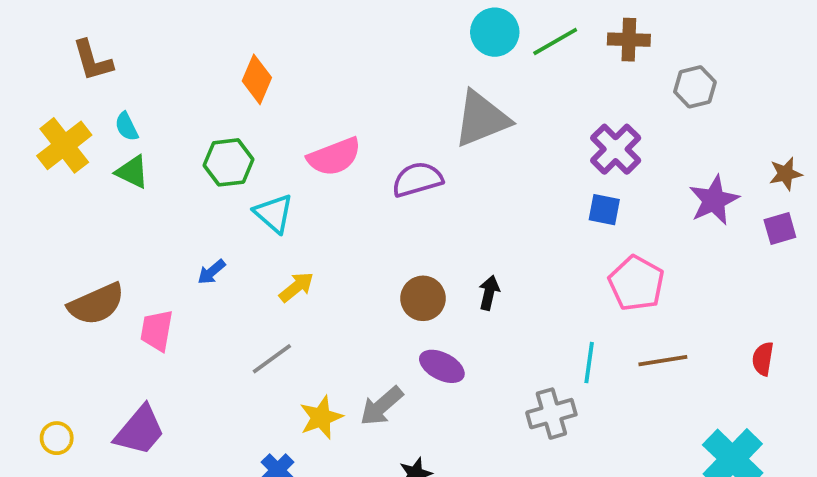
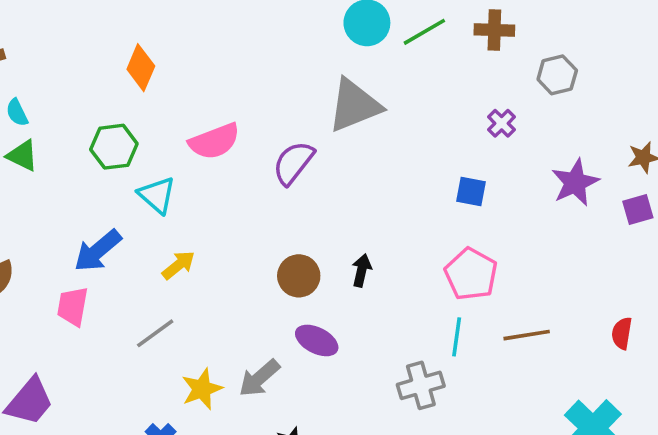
purple cross: (616, 149) -> (502, 123), moved, size x0.6
purple semicircle: (417, 179) -> (293, 163), turned -36
blue arrow: (212, 272) -> (98, 251), size x1.8
pink pentagon: (636, 283) -> (471, 274), moved
pink trapezoid: (157, 330) -> (73, 306), moved

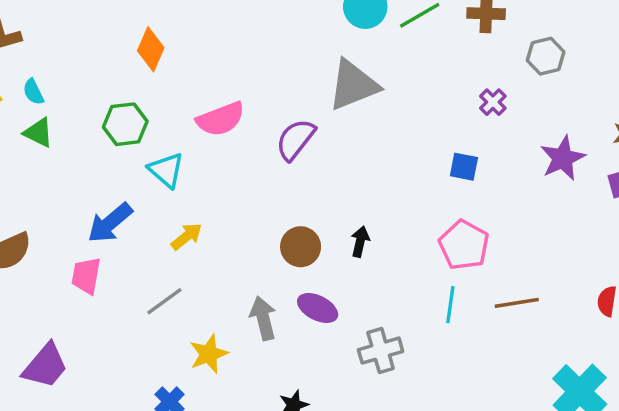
gray arrow: (259, 378) -> (263, 318), moved, turned 117
gray cross: (421, 385) -> (381, 351), moved

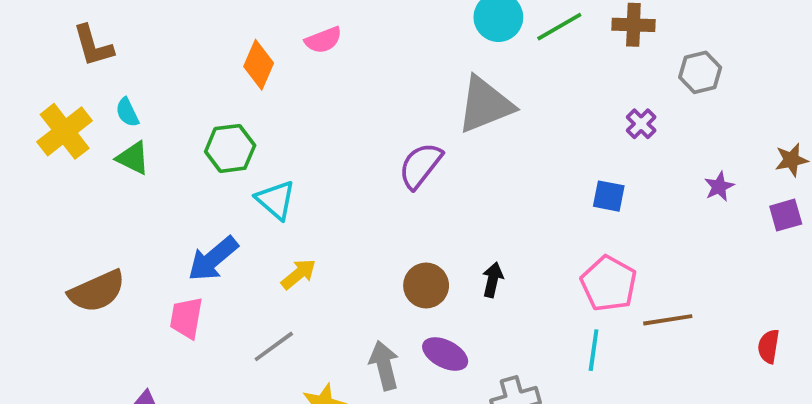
pink semicircle: (221, 119) -> (323, 40), moved, size x0.7
purple star: (563, 158) -> (719, 187), size x0.6
brown line: (517, 303) -> (668, 320), moved

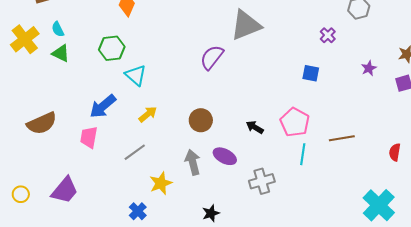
black arrow: (493, 280) -> (255, 127), moved, turned -72
pink pentagon: (609, 284) -> (295, 122), moved
brown circle: (426, 285) -> (201, 120), moved

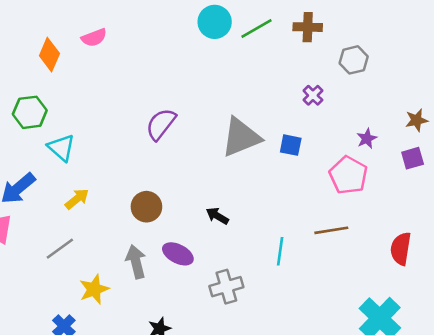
gray triangle: (246, 25) -> (241, 137), moved
pink pentagon: (295, 122) -> (348, 175), moved
red semicircle: (395, 152) -> (401, 249), size x1.4

